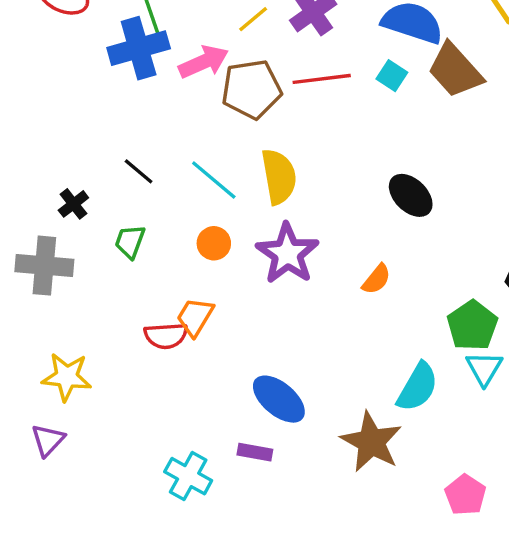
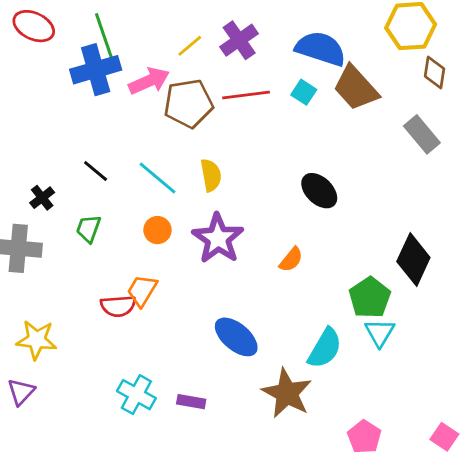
yellow semicircle: (279, 177) -> (211, 175), size x0.7
blue ellipse: (279, 399) -> (236, 337), moved
cyan cross: (188, 476) -> (136, 395), moved

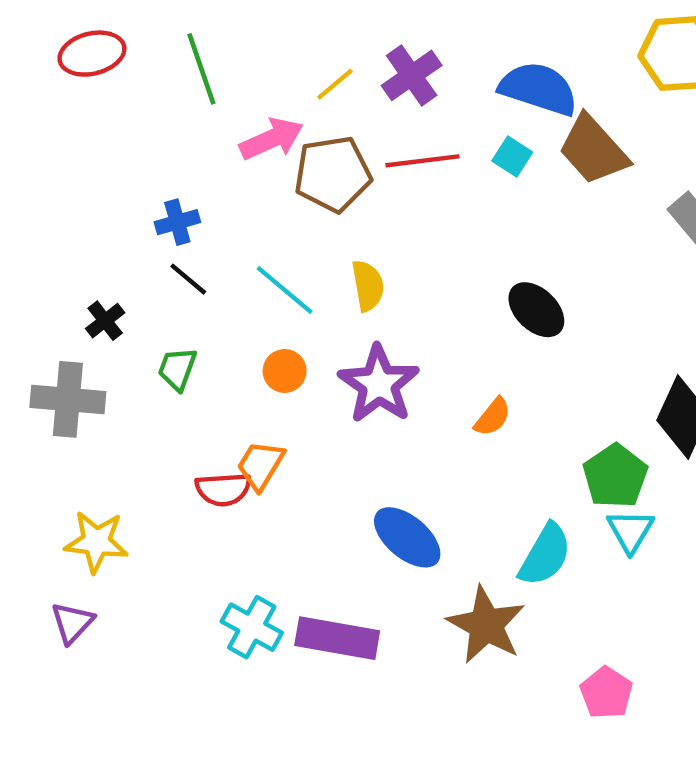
red ellipse: (34, 26) -> (92, 54), turned -39
blue cross: (96, 70) -> (177, 222), moved, size x0.6
purple rectangle: (191, 402) -> (337, 638), size x1.8

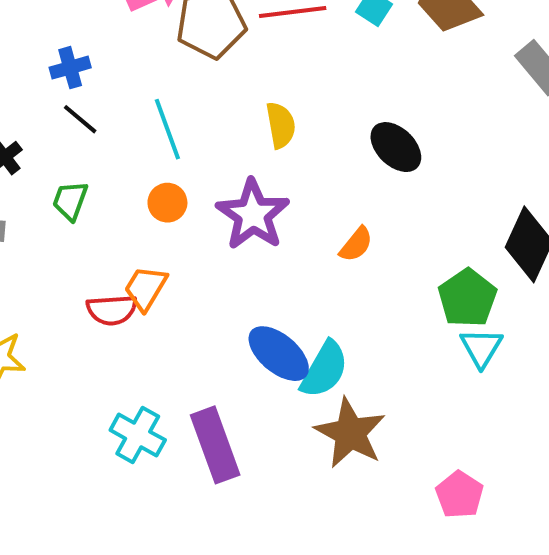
yellow semicircle: (368, 286) -> (281, 125), moved
cyan line: (285, 290) -> (167, 129), turned 30
cyan semicircle: (545, 555) -> (324, 369), moved
purple rectangle: (337, 638) -> (215, 445), turned 60

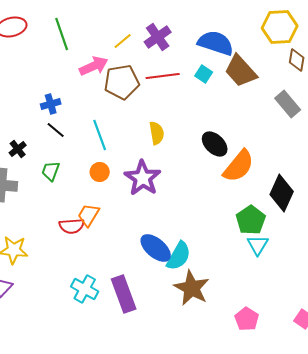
orange semicircle: (356, 244) -> (239, 166), moved, size x1.8

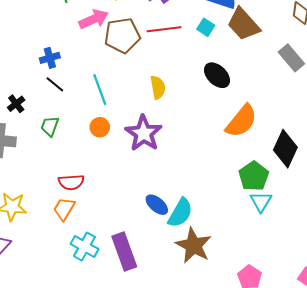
black ellipse: (215, 144) -> (217, 75), moved
orange trapezoid: (89, 215) -> (64, 209), moved
blue ellipse: (156, 248) -> (157, 205), size x0.7

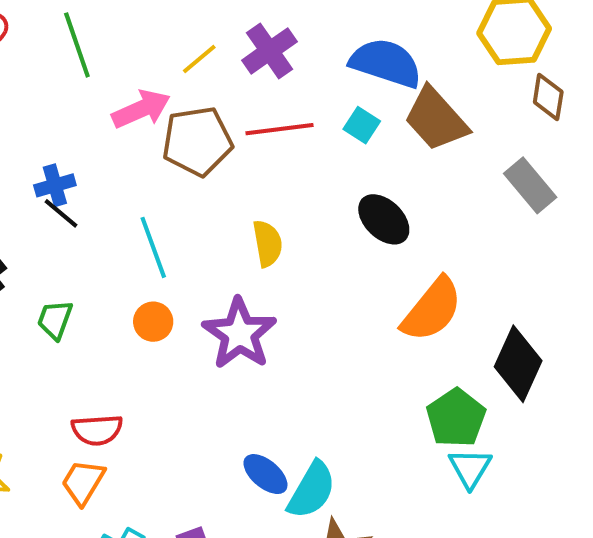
black line: (55, 84) -> (61, 213), moved

